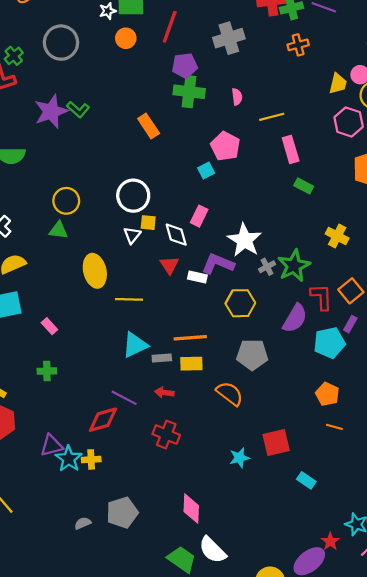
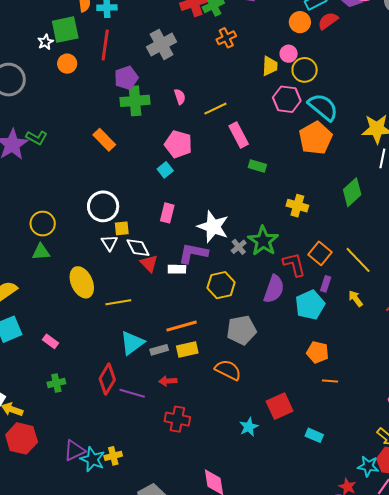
white diamond: (176, 235) -> (138, 248), moved
red diamond: (103, 420) -> (107, 379), moved, turned -32

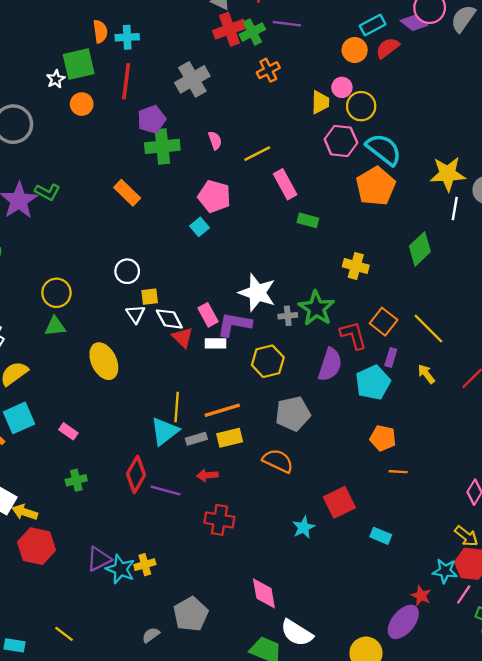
white circle: (103, 206) -> (127, 271), size x0.7
pink rectangle: (167, 213) -> (208, 315), moved, turned -42
gray cross: (239, 247) -> (288, 316), turned 35
yellow line: (118, 302) -> (177, 407), moved, turned -75

